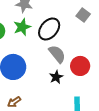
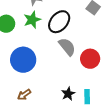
black star: (56, 77) -> (68, 94), moved

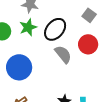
red circle: (90, 59) -> (88, 44), moved

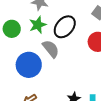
gray semicircle: (63, 54) -> (51, 49), moved

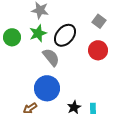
blue circle: (29, 65) -> (47, 88), moved

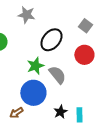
green star: (38, 33) -> (35, 66), moved
gray semicircle: (51, 57) -> (57, 75), moved

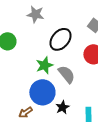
black star: (60, 112) -> (62, 107), moved

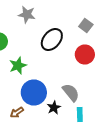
green star: (44, 65) -> (18, 66), moved
gray semicircle: (66, 74) -> (71, 92), moved

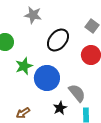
blue circle: (34, 92) -> (47, 78), moved

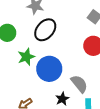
black ellipse: (58, 40) -> (45, 30), moved

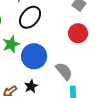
black star: (62, 99) -> (31, 86), moved

